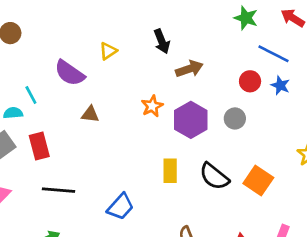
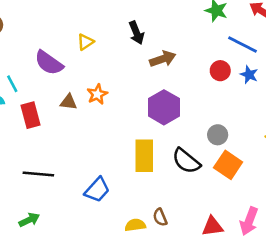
orange star: (152, 106) -> (97, 94), moved
gray circle: (235, 118) -> (218, 135), moved
red rectangle: (39, 146) -> (31, 115), moved
yellow rectangle: (170, 171) -> (144, 156), size x1.4

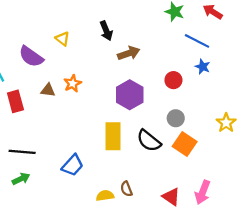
yellow triangle: (85, 42) -> (62, 39), turned -48
red circle: (220, 71) -> (173, 80), moved
green arrow: (29, 220) -> (21, 179), moved
red triangle: (212, 226) -> (171, 197), turned 42

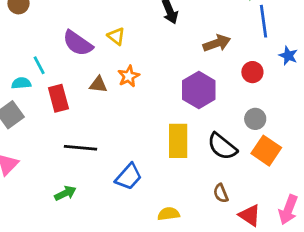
yellow triangle: (62, 39) -> (116, 36), moved
blue line: (197, 41) -> (263, 21), moved, turned 55
brown arrow: (129, 53) -> (217, 43), moved
black line: (22, 152) -> (80, 148), moved
brown semicircle: (126, 189) -> (221, 193), moved

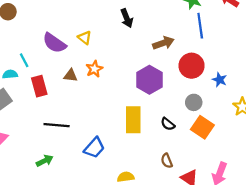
blue star: (288, 56) -> (220, 80), moved
red circle: (252, 72) -> (192, 66), size x1.5
black semicircle: (222, 146) -> (168, 124), size x0.6

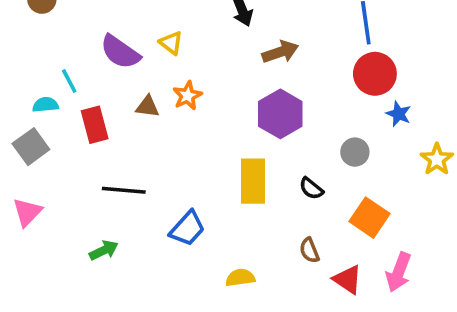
brown arrow: (163, 43) -> (280, 52), moved
red circle: (192, 66) -> (375, 74), moved
orange square: (202, 127) -> (369, 218), moved

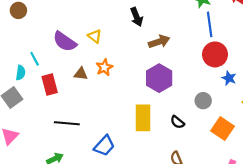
cyan semicircle: (45, 105) -> (21, 73), turned 104
orange square: (369, 218) -> (223, 129), moved

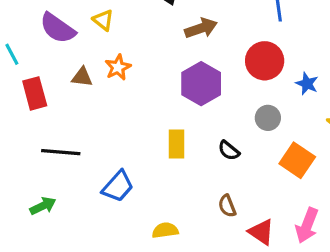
red circle: (215, 54) -> (265, 61), moved
yellow rectangle: (143, 118) -> (177, 144), size x0.7

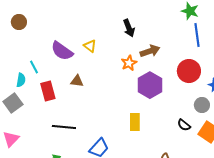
orange star: (118, 67) -> (129, 63), moved
gray circle: (268, 118) -> (202, 105), moved
black semicircle: (229, 150) -> (184, 125), moved

